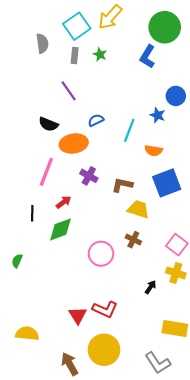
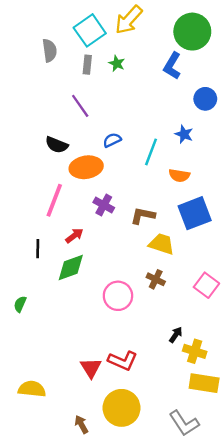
blue circle: (176, 96) -> (205, 99), moved
yellow cross: (176, 273) -> (195, 351), moved
brown arrow: (70, 364) -> (81, 424), size x0.7

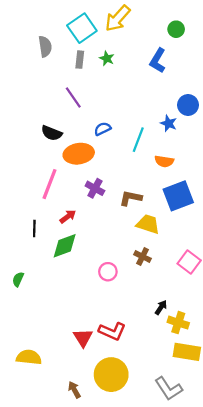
green circle: (192, 32) -> (176, 29), size x0.5
blue circle: (205, 99) -> (188, 105), moved
pink circle: (118, 296) -> (108, 272), size x0.7

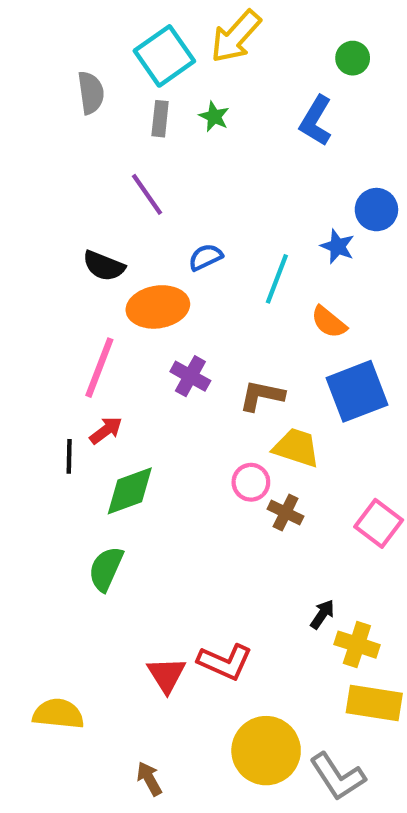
orange semicircle: (164, 161) -> (329, 322), turned 30
red arrow: (68, 216) -> (106, 430), moved
pink circle: (108, 272) -> (251, 482), moved
green semicircle: (18, 279) -> (106, 569), moved, size x1.5
yellow circle: (111, 375) -> (266, 751), moved

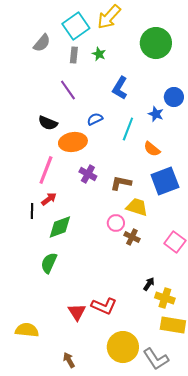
green circle: (353, 58) -> (156, 43), moved, size x2.0
gray semicircle: (91, 93) -> (42, 43), turned 48
blue L-shape: (316, 121) -> (120, 88), moved

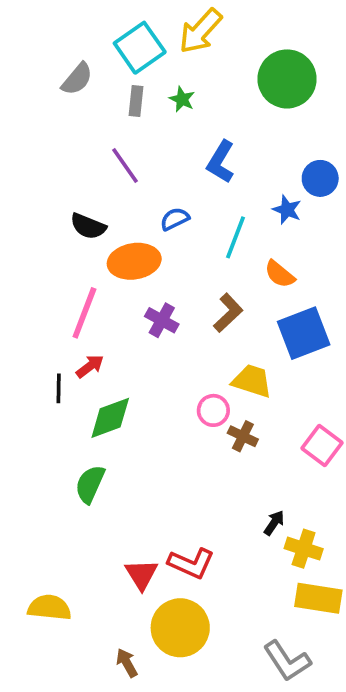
brown L-shape: (121, 183) -> (228, 313), moved, turned 125
yellow circle: (123, 347) -> (180, 628), moved

